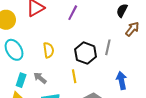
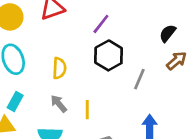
black hexagon: (86, 53) -> (109, 55), moved
gray arrow: (40, 78) -> (59, 104), moved

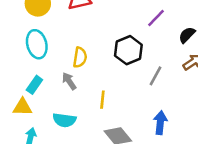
purple line: (101, 24) -> (156, 18), moved
gray arrow: (59, 104) -> (69, 81), moved

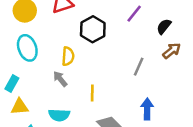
black hexagon: (128, 50) -> (93, 29), moved
cyan rectangle: (34, 85) -> (12, 84), moved

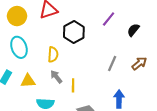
brown arrow: (172, 51) -> (139, 63), moved
gray arrow: (60, 79) -> (56, 77), moved
yellow triangle: (20, 107) -> (28, 81), moved

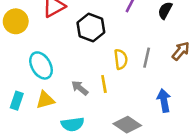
cyan ellipse: (19, 47) -> (41, 65), moved
yellow semicircle: (53, 54) -> (121, 59), moved
yellow line: (73, 85) -> (104, 84), moved

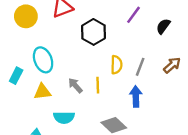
cyan rectangle: (17, 101) -> (16, 76), moved
blue arrow: (164, 101) -> (136, 96), moved

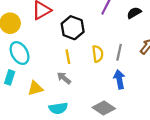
black semicircle: (163, 26) -> (134, 13), turned 32
cyan ellipse: (43, 60) -> (20, 53), moved
yellow line: (98, 85) -> (68, 57), moved

